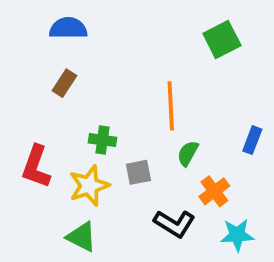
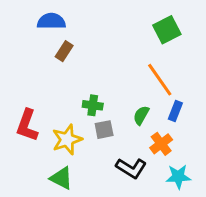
brown rectangle: (64, 83) -> (64, 51), moved
orange line: (171, 106) -> (160, 80), moved, turned -32
green cross: (102, 140) -> (93, 105), moved
blue rectangle: (252, 140) -> (175, 111), moved

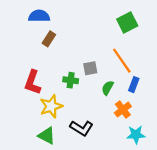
red L-shape: (27, 125) -> (33, 82), moved
gray square: (104, 130) -> (90, 68), moved
black L-shape: (131, 168) -> (82, 128), moved

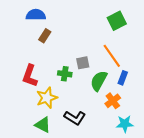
green semicircle: (108, 88) -> (99, 81), size x1.5

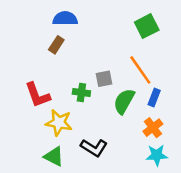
blue semicircle: (36, 15) -> (65, 19), moved
red L-shape: (30, 76) -> (38, 95), turned -40
yellow star: (47, 98) -> (59, 123), turned 30
orange cross: (113, 101) -> (153, 128), moved

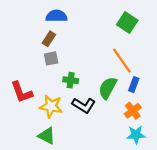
green square: (147, 26) -> (127, 22), turned -30
gray square: (104, 79) -> (51, 58), moved
red L-shape: (38, 95) -> (22, 92), moved
black L-shape: (94, 148) -> (84, 105), moved

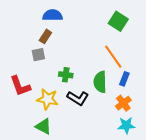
gray square: (51, 58) -> (38, 55), moved
green semicircle: (108, 88) -> (100, 82), turned -30

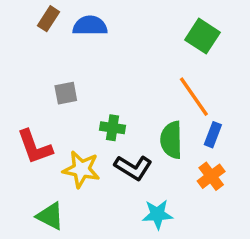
brown rectangle: (45, 36) -> (48, 19), moved
cyan star: (126, 125) -> (157, 214), moved
green triangle: (43, 126) -> (50, 216), moved

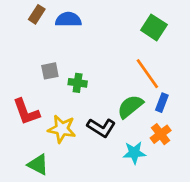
green cross: (112, 128) -> (78, 83), moved
green semicircle: (171, 140) -> (130, 107), turned 52
cyan star: (157, 214) -> (134, 153), moved

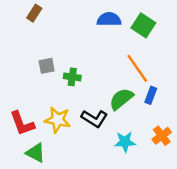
blue semicircle: (68, 20) -> (109, 19), moved
red L-shape: (26, 112) -> (22, 123), moved
orange cross: (161, 134) -> (162, 136), moved

